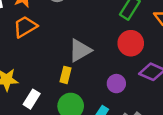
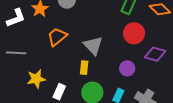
orange trapezoid: (25, 27) -> (57, 37), moved
gray triangle: (80, 50) -> (93, 46), turned -35

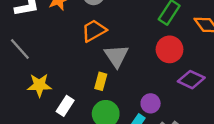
orange trapezoid: (57, 37) -> (94, 31), moved
gray line: (16, 53) -> (20, 49), turned 36
purple circle: (127, 68) -> (151, 103), moved

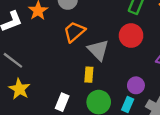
red circle: (170, 49) -> (131, 36), moved
yellow star: (39, 85) -> (19, 89), moved, turned -30

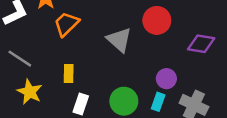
orange trapezoid: (74, 32) -> (66, 24), moved
yellow rectangle: (89, 75) -> (69, 74), moved

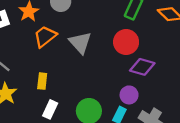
gray triangle: (119, 40) -> (80, 43), moved
purple diamond: (201, 44) -> (142, 67), moved

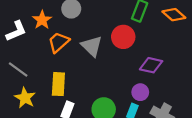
red circle: (126, 42) -> (123, 37), moved
yellow rectangle: (42, 81) -> (58, 84), size x1.5

